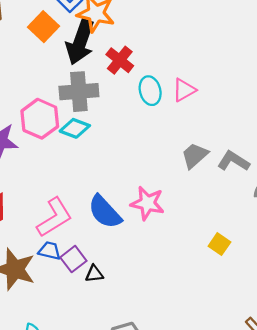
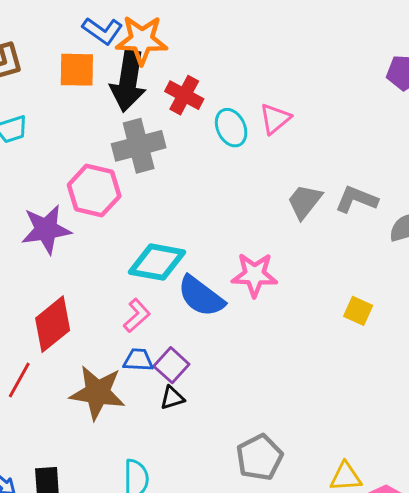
orange square: (43, 27) -> (77, 70), turned -32
cyan diamond: (75, 128) -> (157, 262), moved, size x1.4
pink L-shape: (54, 217) -> (137, 316), size x0.6
black triangle: (94, 274) -> (172, 398), moved

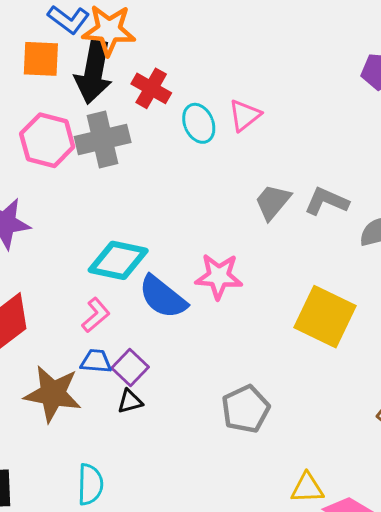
pink hexagon: (94, 191) -> (47, 140), moved
yellow square: (358, 311) -> (325, 317), size x2.0
gray pentagon: (259, 457) -> (246, 409), moved

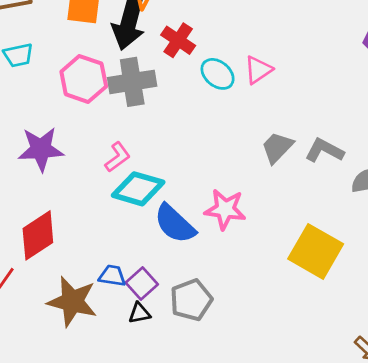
cyan ellipse: (199, 123) -> (218, 74), turned -32
pink L-shape: (96, 315) -> (118, 157), moved
gray pentagon: (246, 409) -> (191, 300), moved

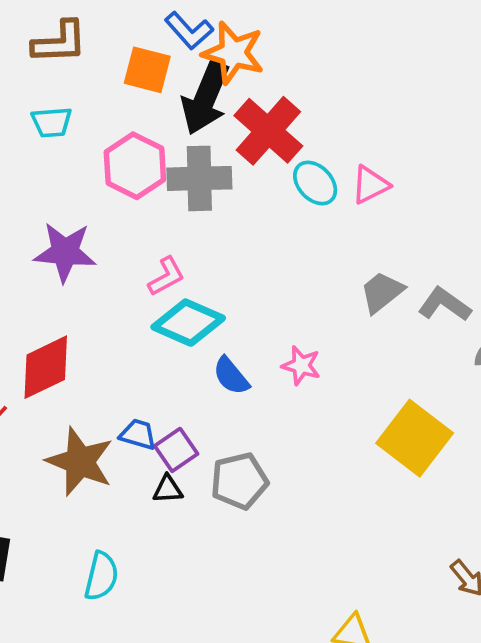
red cross: (178, 40) -> (268, 131), size x1.5
pink star: (225, 209) -> (301, 366), size x0.7
blue semicircle: (175, 224) -> (231, 376), size x0.7

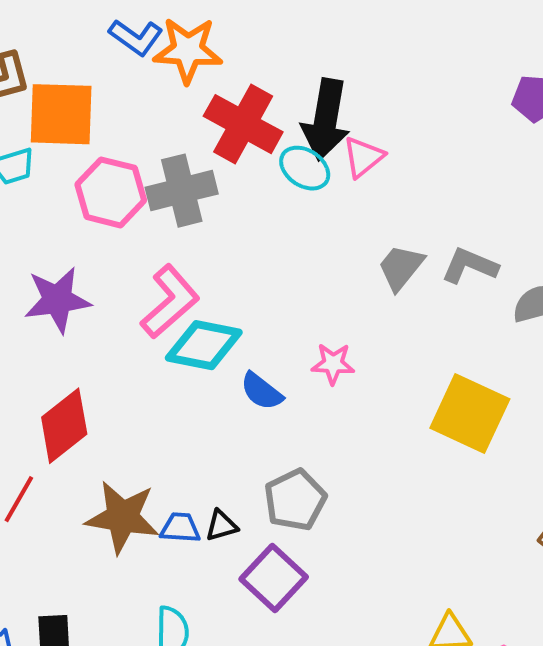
orange square: (147, 70) -> (61, 114), moved, size x1.4
black arrow: (205, 98) -> (326, 120), moved
pink L-shape: (166, 276) -> (170, 302), size x1.6
blue trapezoid: (138, 434) -> (180, 528), moved
purple square: (176, 450) -> (274, 578), moved, size x1.4

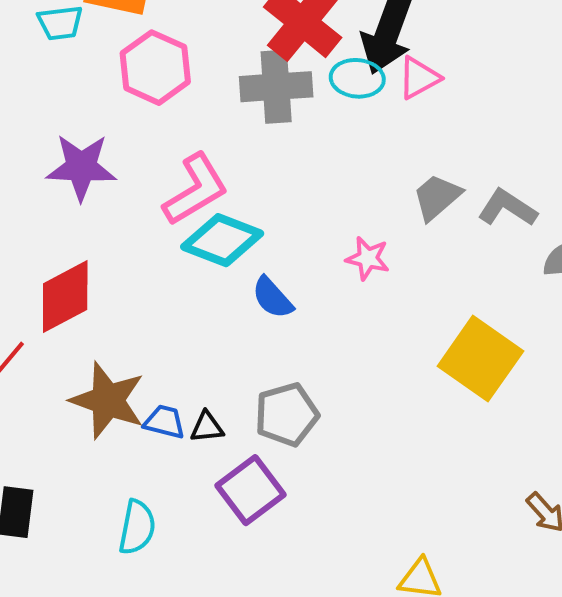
cyan ellipse: (305, 168) -> (357, 78), turned -39
gray cross: (182, 191) -> (276, 87), moved
pink star: (333, 364) -> (368, 258), moved

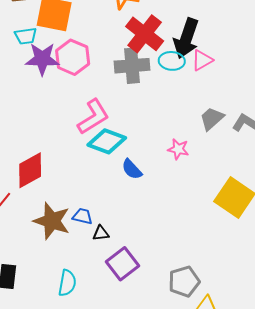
purple star: (81, 167) -> (42, 59), moved
gray pentagon: (287, 415) -> (184, 282), moved
blue trapezoid: (165, 422) -> (82, 216), moved

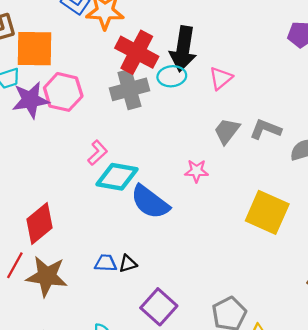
pink triangle: (202, 60) -> (221, 78), moved
pink L-shape: (93, 117) -> (98, 153), size x0.6
blue semicircle: (132, 169) -> (150, 202), size x1.6
brown star: (52, 221) -> (47, 276), moved
black triangle: (101, 233) -> (128, 264), moved

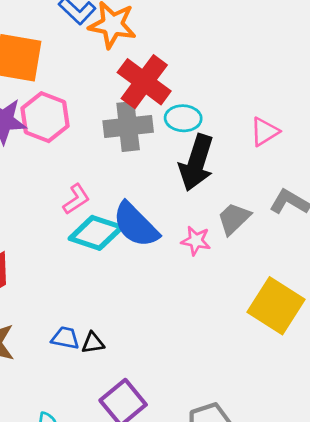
black arrow: (183, 49) -> (196, 163), moved
pink triangle: (221, 78) -> (264, 132), moved
gray trapezoid: (227, 131) -> (234, 219), moved
blue semicircle: (150, 202) -> (136, 225), moved

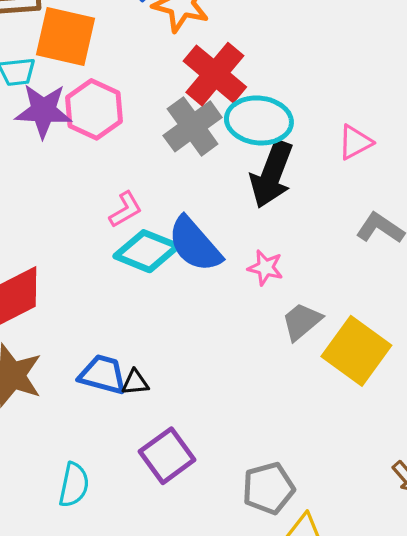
cyan ellipse: (183, 118) -> (259, 120), size x1.5
gray cross: (128, 126) -> (193, 126), turned -33
gray trapezoid: (234, 219) -> (302, 321), moved
blue trapezoid: (65, 338) -> (103, 375), size x1.4

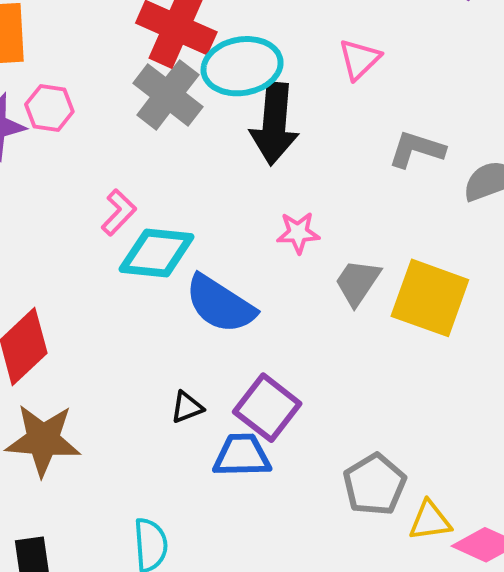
pink hexagon: (94, 109) -> (49, 108), size x0.7
blue semicircle: (195, 244) -> (220, 304), moved
blue trapezoid: (103, 375) -> (242, 455), moved
purple square: (167, 456) -> (267, 408), moved

